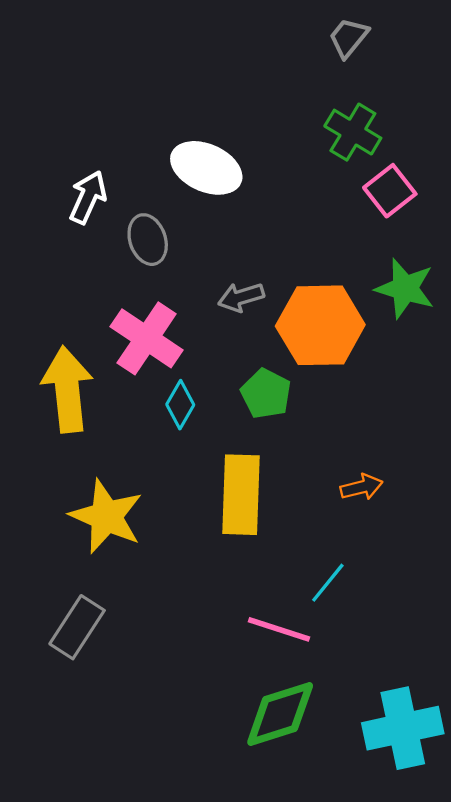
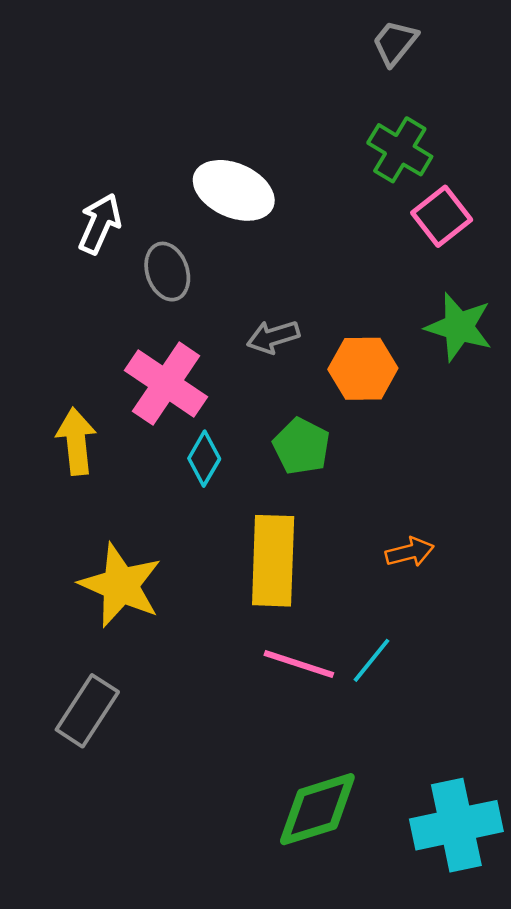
orange hexagon: (320, 325) -> (363, 369), size x0.7
yellow arrow: (67, 389) -> (76, 441), size x0.7
pink line: (279, 629) -> (299, 664), moved

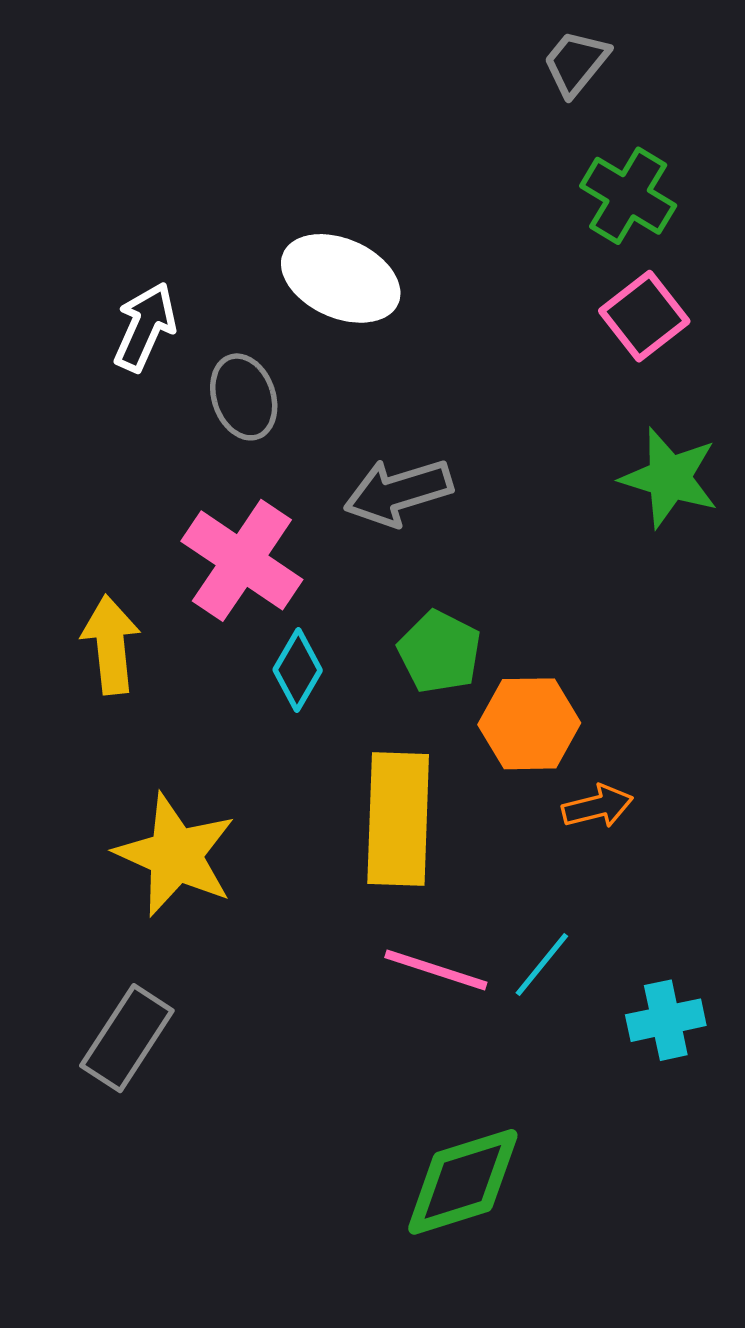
green cross: (400, 150) -> (628, 196), moved
gray arrow: (273, 337) -> (398, 492), size x1.4
orange hexagon: (363, 369) -> (529, 724), moved
cyan cross: (456, 825) -> (666, 1020), moved, size x0.6

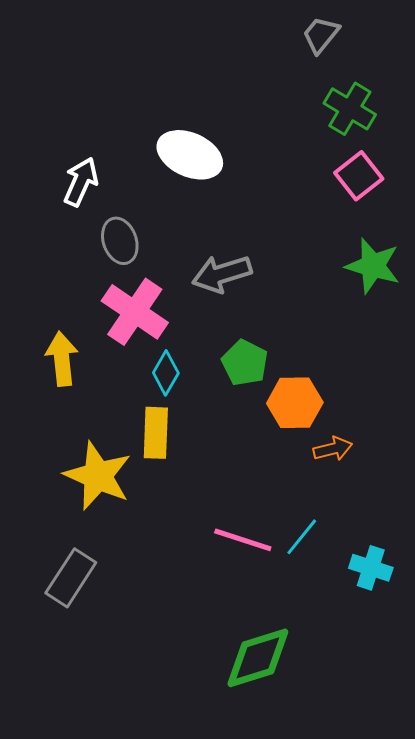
gray ellipse: (244, 397) -> (120, 241), moved
yellow rectangle: (398, 819) -> (156, 433), moved, size x0.7
cyan cross: (666, 1020) -> (371, 568), turned 30

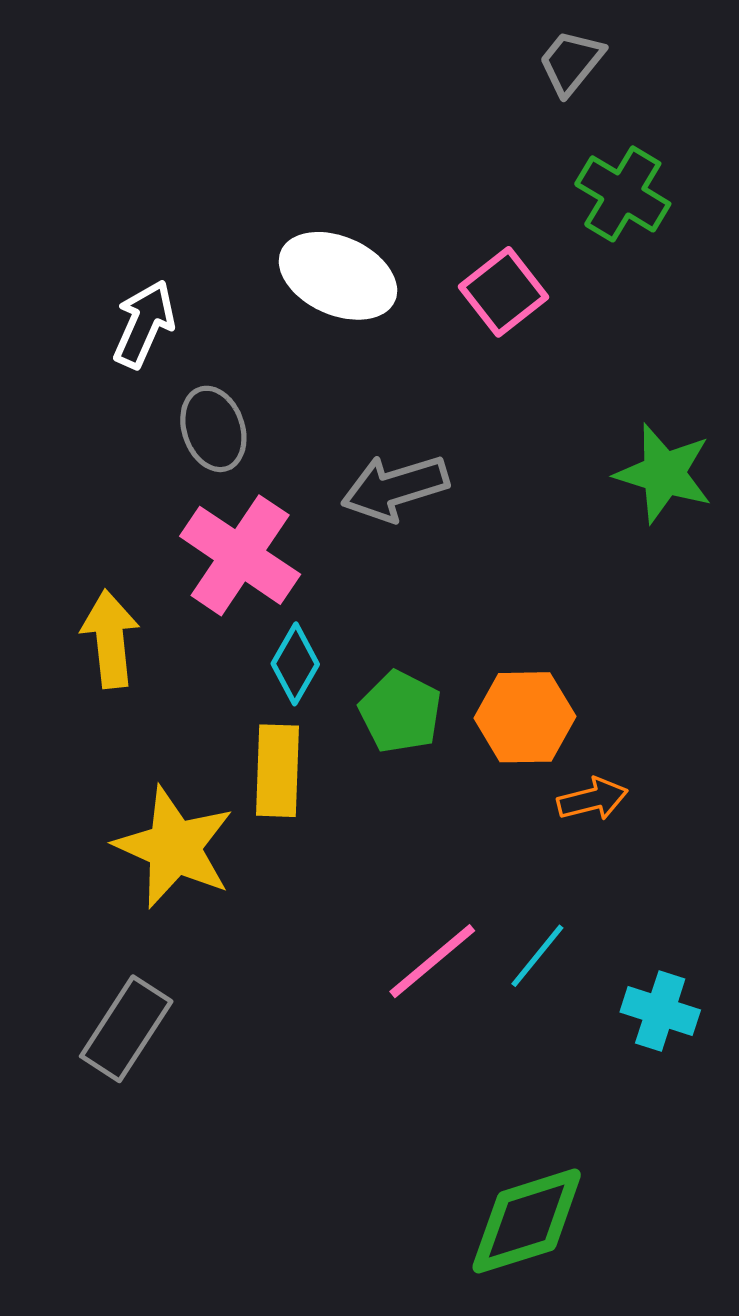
pink square: (359, 176) -> (504, 292), moved
green pentagon: (245, 363) -> (400, 712), moved
pink line: (243, 540) -> (432, 961), turned -58
green diamond: (258, 658) -> (527, 1221), moved

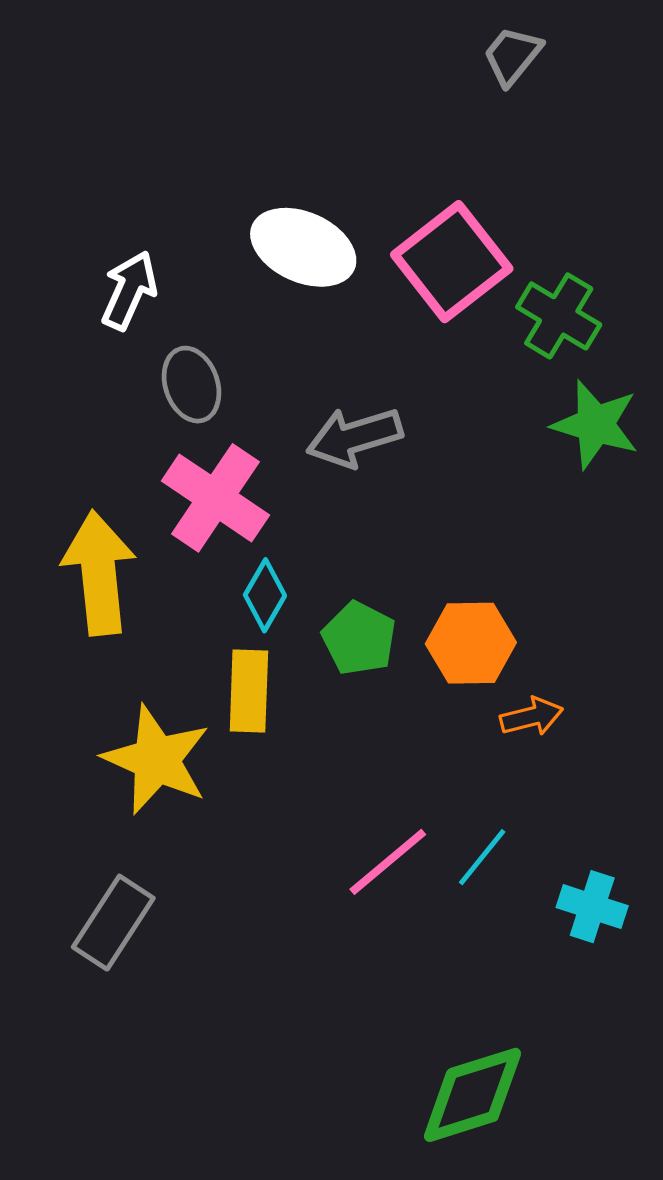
green cross: (623, 194) -> (559, 316), moved
pink square: (504, 292) -> (452, 262), size x1.5
yellow arrow: (110, 639) -> (99, 573), size x1.4

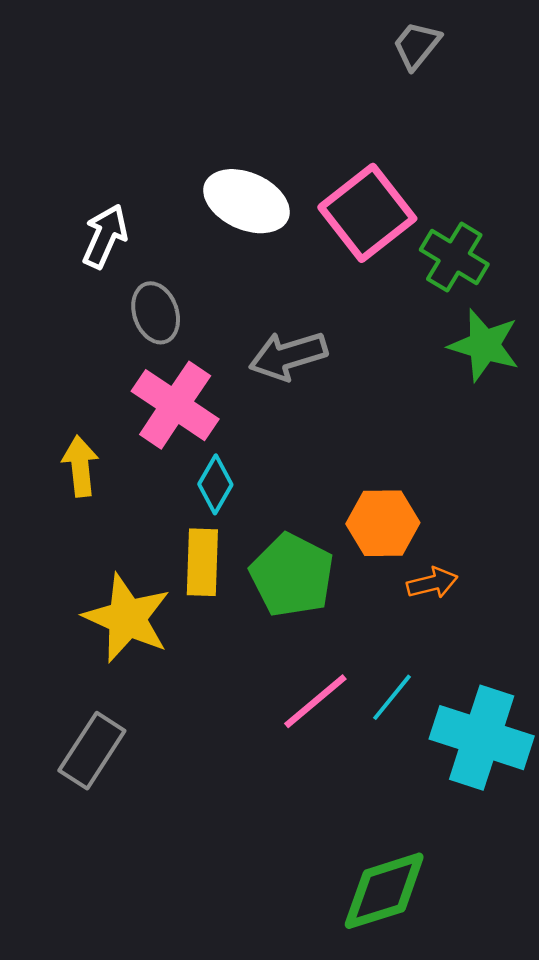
yellow arrow: (99, 573) -> (80, 466), size x0.6
green pentagon: (359, 638) -> (292, 575), moved, size x1.4
cyan cross: (592, 907) -> (482, 738), size x1.8

